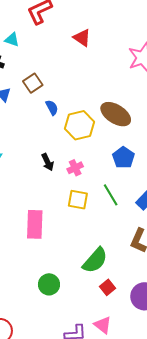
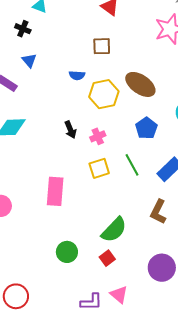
brown square: (33, 83) -> (102, 46), moved, turned 30
blue semicircle: (52, 108) -> (77, 75), turned 119
yellow square: (78, 200) -> (99, 168), turned -30
red square: (107, 287) -> (107, 258), moved

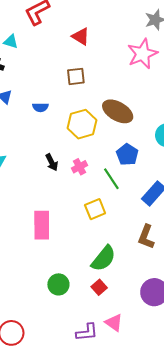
blue semicircle: (77, 75) -> (41, 107), moved
green line: (132, 165) -> (111, 179), moved
yellow square: (99, 168) -> (95, 209), moved

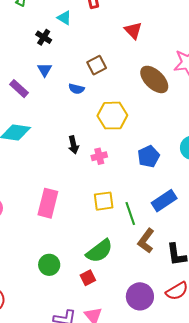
brown square: (76, 76) -> (97, 65), moved, turned -36
brown ellipse: (118, 111) -> (154, 79), moved
green line: (111, 179) -> (130, 214), moved

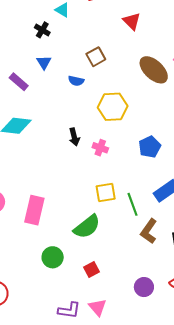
pink cross: (99, 156) -> (100, 148), turned 35
pink rectangle: (48, 203) -> (34, 210), moved
green semicircle: (99, 251) -> (87, 227), moved
purple circle: (140, 296) -> (144, 287), size x0.7

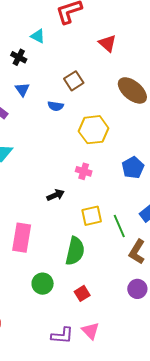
black arrow: (74, 137) -> (56, 195), moved, turned -96
green semicircle: (87, 227) -> (75, 251), turned -36
purple circle: (144, 287) -> (137, 289), moved

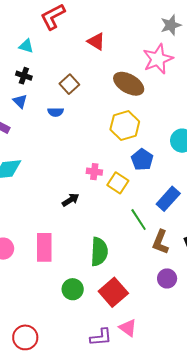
black cross: (19, 57) -> (24, 76), moved
yellow hexagon: (94, 130) -> (125, 126), moved
yellow square: (92, 216) -> (118, 183), moved, turned -35
red square: (82, 293) -> (113, 292), size x1.8

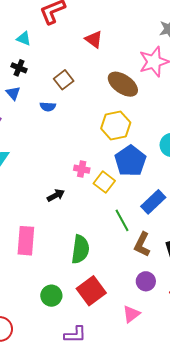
blue pentagon: (142, 160) -> (130, 161), size x1.4
green circle: (73, 289) -> (51, 296), moved
pink triangle: (128, 328) -> (131, 314), moved, turned 42

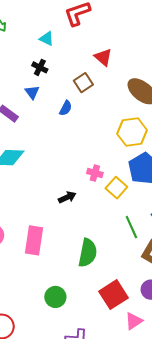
red triangle: (94, 39) -> (103, 57), moved
blue semicircle: (48, 107) -> (66, 108), turned -70
red square: (91, 291) -> (113, 295), moved

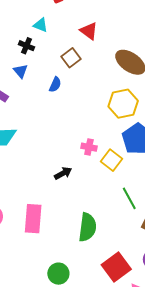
cyan triangle: (47, 39) -> (41, 25), moved

